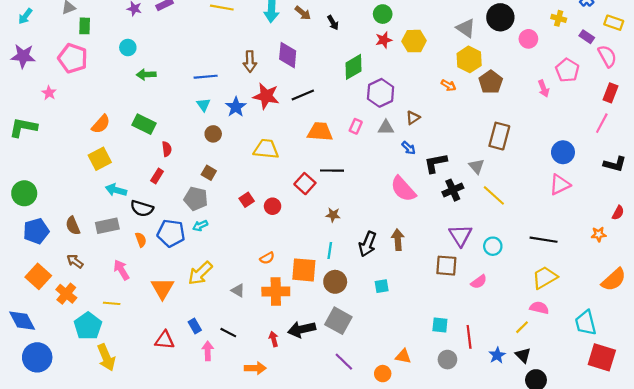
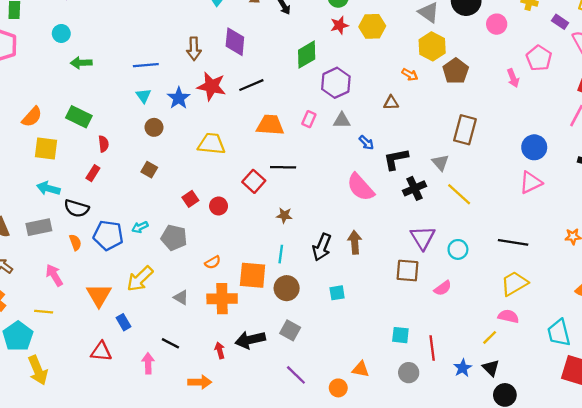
brown triangle: (413, 118) -> (391, 103), moved, turned 32
yellow square: (100, 159) -> (46, 148), moved, turned 35
gray pentagon: (196, 199) -> (174, 238), moved
gray square: (338, 321) -> (290, 330), size x0.7
blue rectangle: (195, 326) -> (123, 322), moved

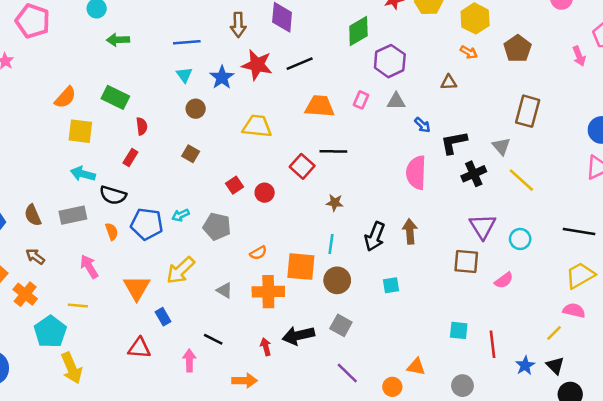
yellow hexagon: (432, 46) -> (475, 18), moved
pink semicircle: (361, 187) -> (416, 173), turned 44
gray circle: (409, 373) -> (462, 386), moved

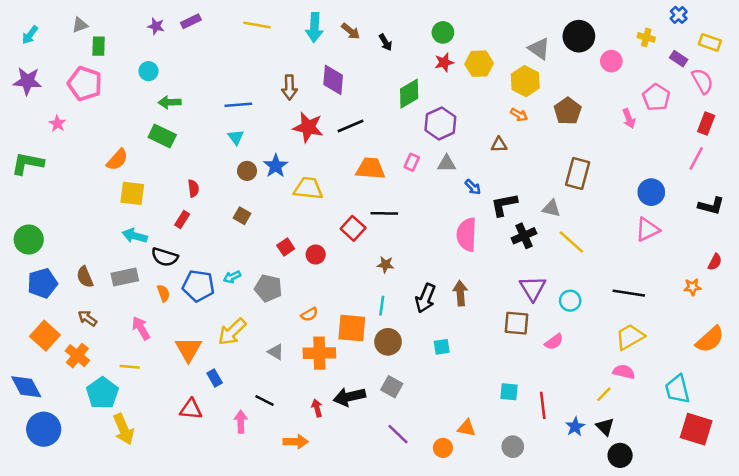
blue star: (222, 77) -> (276, 166), moved
green rectangle: (115, 97) -> (162, 136), moved
gray triangle: (501, 146) -> (551, 208), turned -36

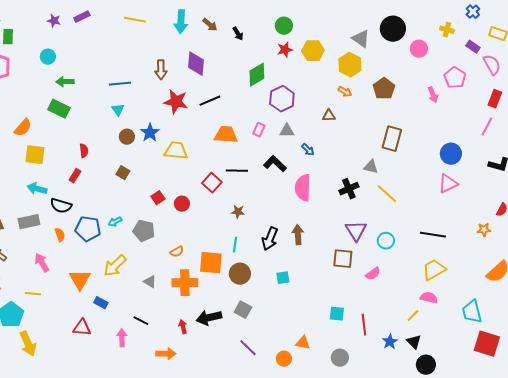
black L-shape: (504, 205) -> (275, 164), moved, turned 55
blue rectangle: (215, 378) -> (101, 303), turned -32

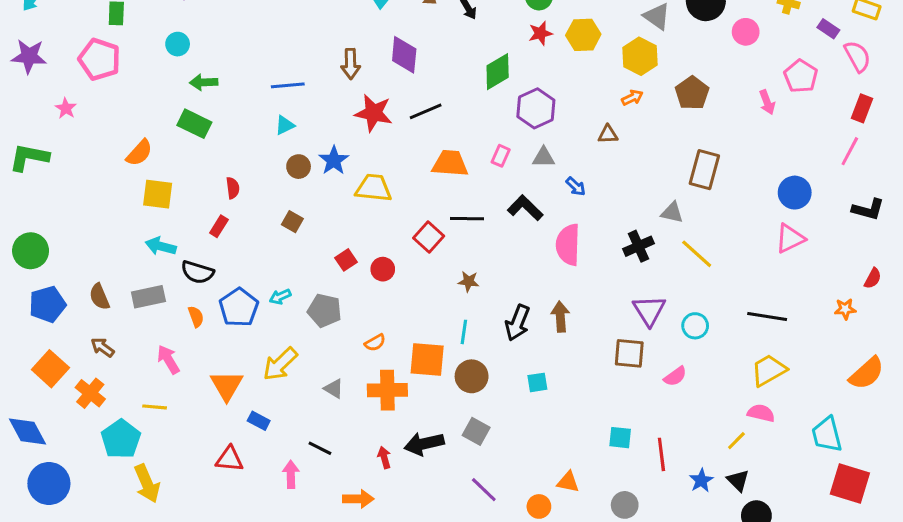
orange arrow: (345, 92) -> (632, 98), turned -56
cyan triangle: (118, 110) -> (285, 125), turned 40
blue pentagon: (88, 229) -> (239, 307), turned 30

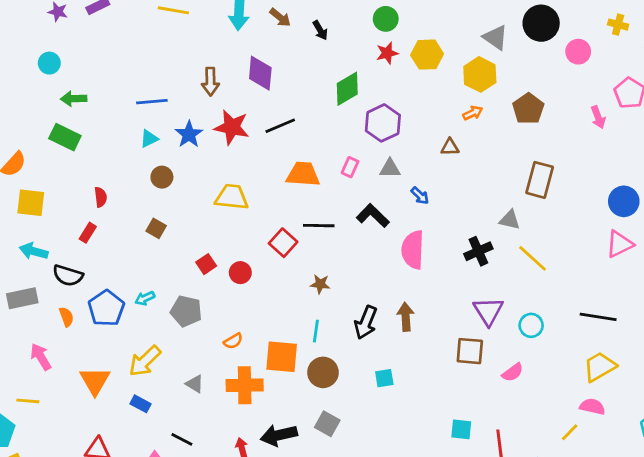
blue star: (334, 160) -> (189, 134), moved
blue rectangle: (259, 421) -> (141, 404), moved

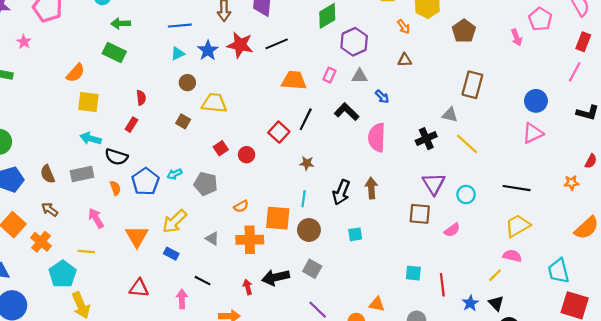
orange arrow: (473, 113) -> (404, 27), moved, turned 80
yellow trapezoid: (232, 197) -> (214, 103), moved
black line: (319, 226) -> (306, 119), turned -65

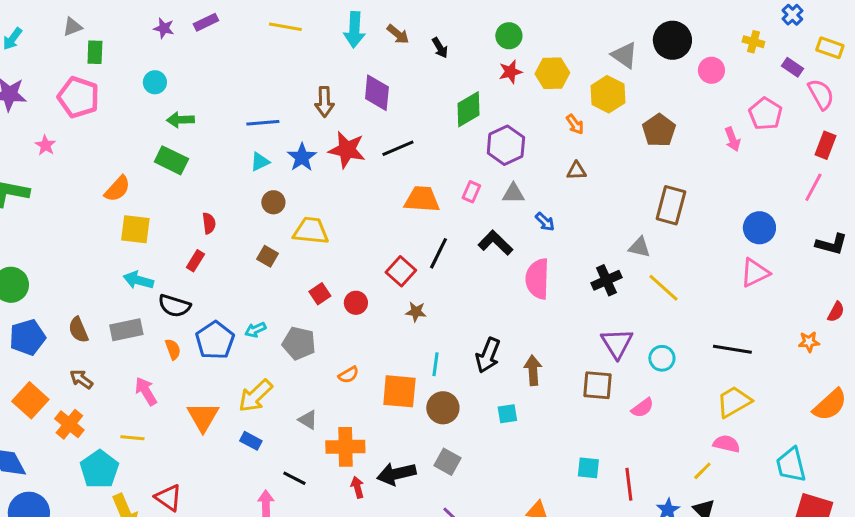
brown star: (307, 163) -> (416, 312), moved
brown arrow: (371, 188) -> (533, 370), moved
orange cross: (250, 240) -> (345, 447), moved
red triangle: (139, 288) -> (168, 498), moved, turned 30

